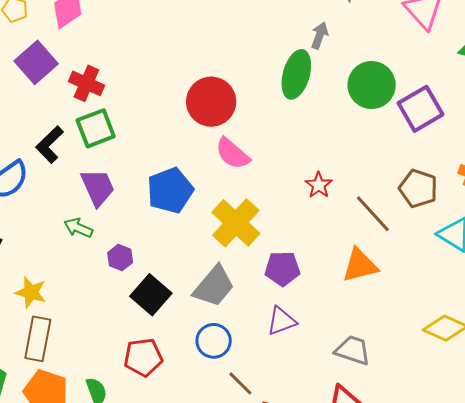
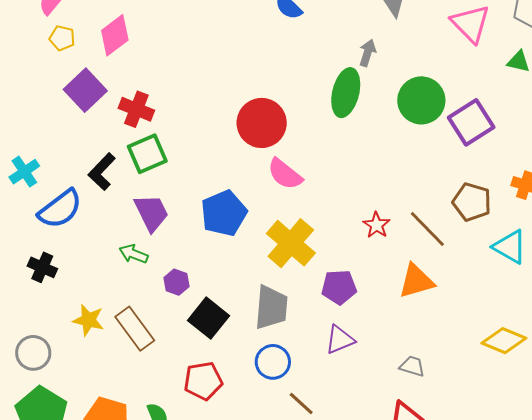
red star: (319, 185) -> (376, 225), moved
gray trapezoid: (214, 286) -> (271, 307), turned -33
brown rectangle: (38, 339) -> (135, 329), moved, turned -45
gray trapezoid: (353, 350) -> (412, 366), size x0.7

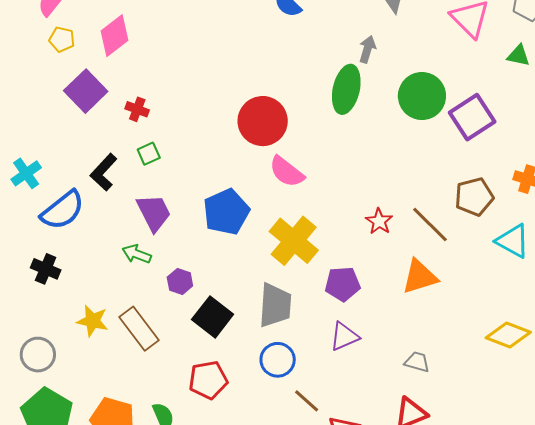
red cross: (136, 109) -> (137, 109), size x0.7
green square: (147, 154) -> (149, 154), size x0.6
brown pentagon: (472, 202) -> (474, 197), turned -30

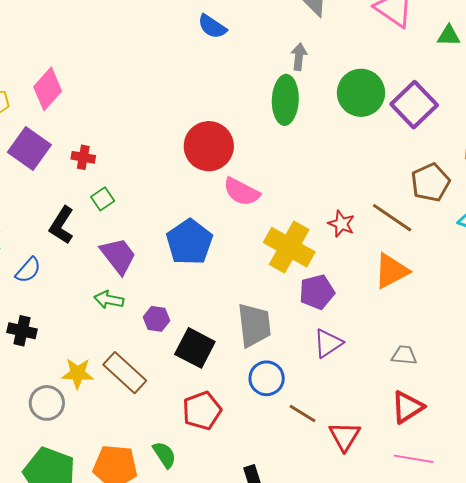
blue semicircle: (63, 210) -> (28, 270), size x0.6
yellow cross: (294, 241) -> (289, 247), moved
gray circle: (38, 355) -> (47, 403), moved

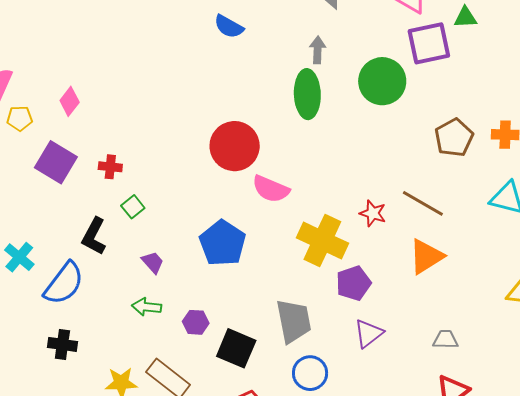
pink diamond: (48, 89) -> (70, 101), size x0.7
purple square: (414, 105) -> (429, 43), moved, turned 36
brown pentagon: (430, 183) -> (454, 138), moved
purple trapezoid: (118, 256) -> (153, 262), size x0.6
blue semicircle: (28, 270) -> (64, 283), size x1.6

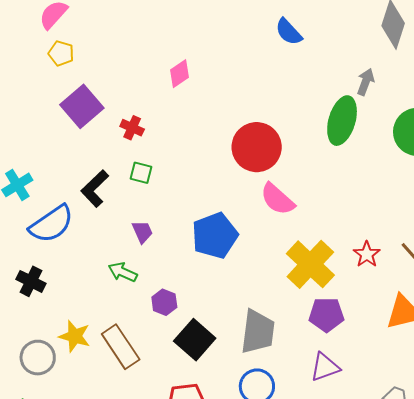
pink diamond: (70, 101) -> (179, 74), moved
green square: (133, 207) -> (141, 173), turned 35

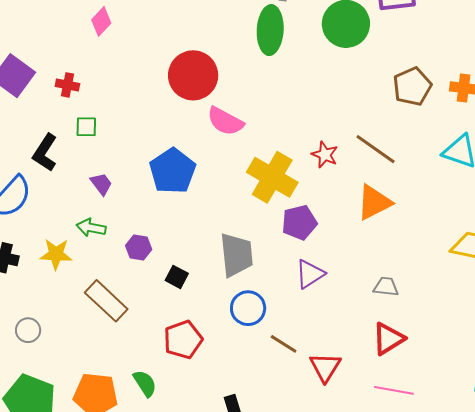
yellow star: (75, 336) -> (56, 254), moved
black square: (195, 340) -> (177, 277), size x0.6
gray circle: (38, 358) -> (28, 330), size x0.7

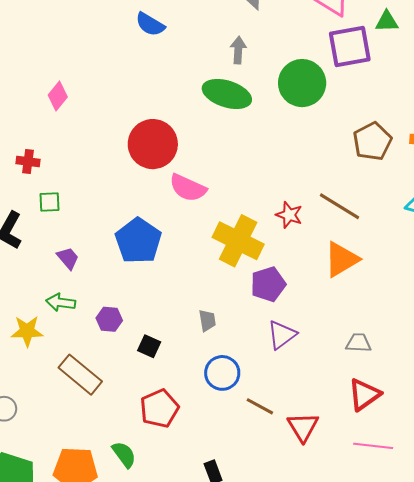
green ellipse: (270, 30) -> (227, 94), turned -72
gray trapezoid: (236, 255) -> (207, 320), size x0.5

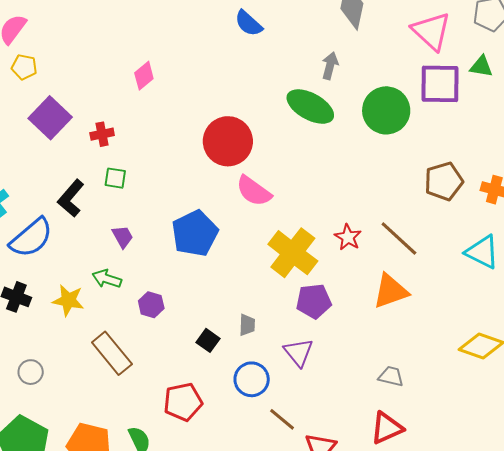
red cross: (28, 162) -> (102, 134), turned -30
purple triangle: (282, 335) -> (298, 352), moved, turned -44
black square: (149, 346) -> (208, 340), moved

